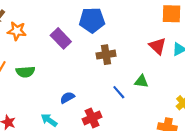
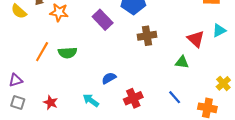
red triangle: (158, 46) -> (196, 39), moved
blue line: (119, 92) -> (175, 97), moved

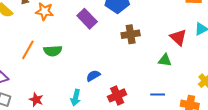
blue line: (175, 97) -> (158, 94), turned -48
cyan arrow: (91, 100) -> (76, 98), turned -112

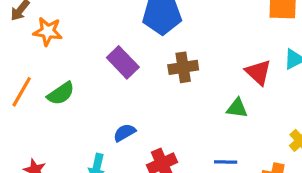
purple rectangle: (87, 19) -> (123, 62), moved
green semicircle: (53, 51) -> (61, 93), turned -30

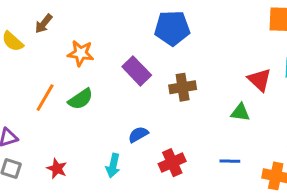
orange star: (48, 31) -> (81, 53), moved
brown cross: (183, 67) -> (183, 87), moved

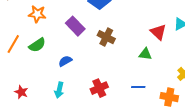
brown cross: (183, 87) -> (106, 37), turned 36
blue semicircle: (138, 135) -> (65, 61), moved

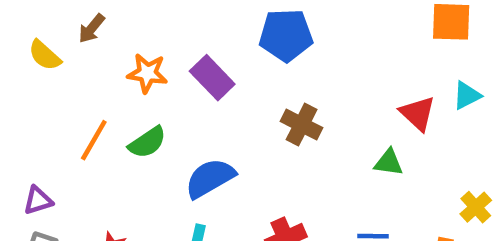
purple rectangle: (75, 26) -> (212, 78), moved
blue semicircle: (65, 61) -> (210, 178), size x1.6

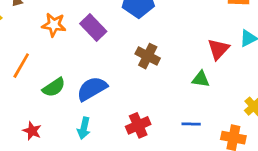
red triangle: (418, 113) -> (218, 49), turned 30
green semicircle: (147, 142) -> (54, 87), moved

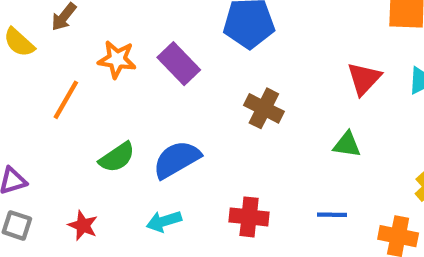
red triangle: (218, 49) -> (364, 79), moved
orange line: (21, 66) -> (66, 100), moved
red cross: (138, 125) -> (249, 217), turned 30
cyan arrow: (84, 128) -> (164, 221), turned 60

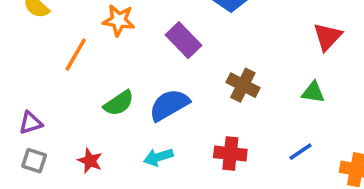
purple rectangle: (179, 64) -> (184, 40), moved
brown cross: (264, 108) -> (243, 85), moved
blue line: (332, 215) -> (301, 152), turned -35

